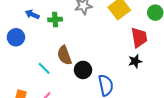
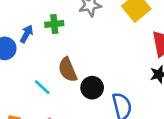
blue arrow: (32, 14) -> (27, 34), moved, turned 96

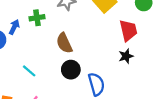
brown semicircle: (68, 70) -> (64, 43), moved

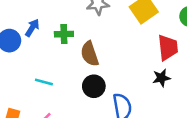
green cross: (37, 18) -> (64, 34), moved
cyan line: (29, 71) -> (44, 82), turned -32

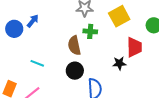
green cross: (64, 34) -> (90, 31), moved
black star: (161, 78) -> (119, 63), moved

